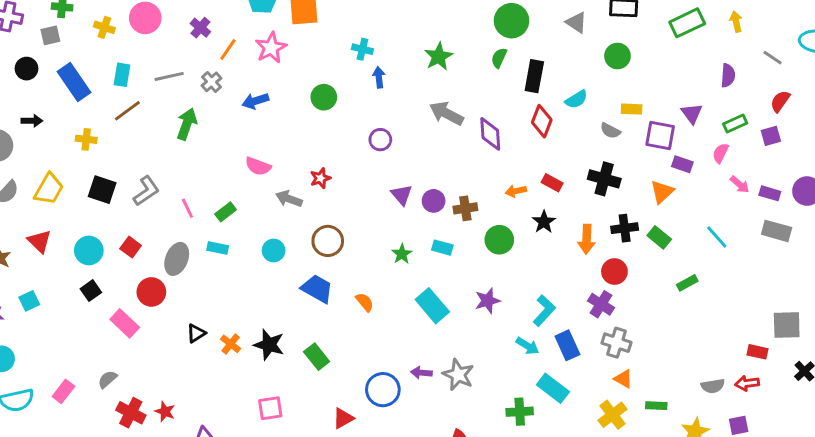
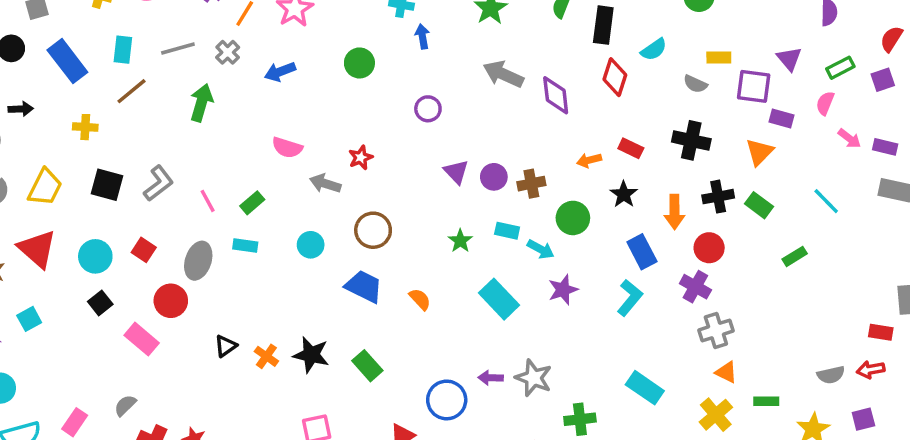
red triangle: (39, 241) -> (37, 249), size x1.4
gray cross: (616, 343) -> (716, 330), turned -32
blue rectangle: (567, 345) -> (642, 252), moved
cyan arrow: (527, 346) -> (541, 249), moved
green cross: (520, 412) -> (580, 419), moved

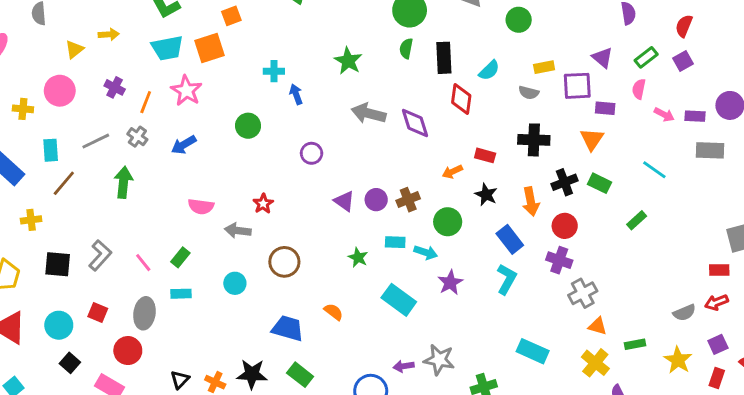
blue trapezoid: (364, 287) -> (288, 328), moved

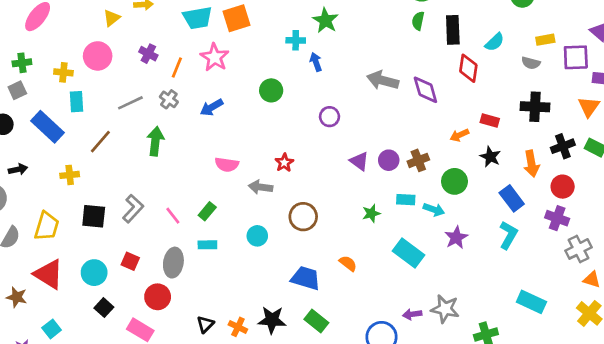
green star: (348, 61) -> (325, 20), moved
cyan rectangle: (51, 150) -> (77, 102), moved
green star: (358, 257) -> (371, 213), turned 30

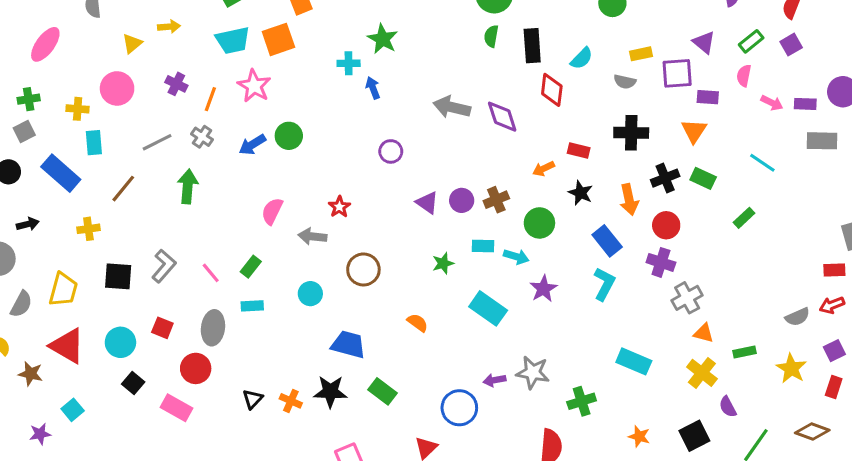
green circle: (271, 90) -> (289, 136), moved
pink semicircle: (227, 165) -> (272, 211), turned 110
blue trapezoid: (306, 278) -> (348, 345), moved

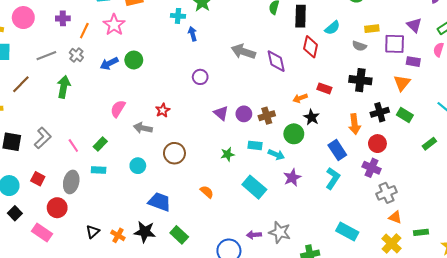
purple cross: (176, 84) -> (63, 18), turned -32
black star: (581, 193) -> (312, 117), moved

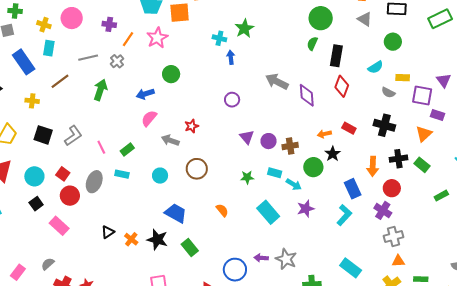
cyan semicircle: (332, 28) -> (375, 67), moved
blue arrow: (109, 63) -> (145, 94), moved
red circle: (57, 208) -> (70, 196), moved
orange triangle: (395, 217) -> (398, 261), turned -32

